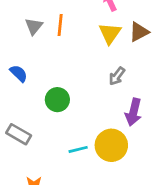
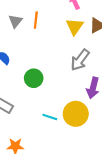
gray arrow: (117, 76) -> (80, 60), size x1.5
cyan line: (78, 149) -> (50, 117), turned 32

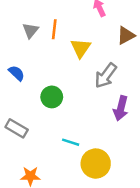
yellow triangle: (75, 27) -> (81, 48), moved
yellow circle: (76, 114) -> (96, 164), moved

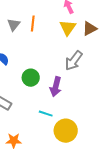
yellow triangle: (81, 48) -> (68, 28), moved
purple arrow: (121, 108) -> (56, 87), moved

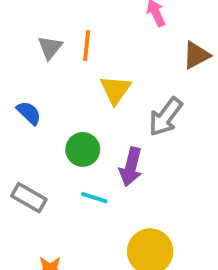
yellow triangle: (68, 28) -> (115, 90), moved
cyan line: (46, 114) -> (94, 198), moved

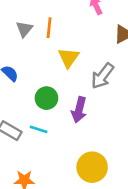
cyan line: (94, 198) -> (39, 129), moved

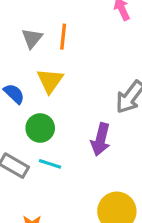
yellow triangle: (69, 58) -> (50, 81), moved
green circle: (46, 98) -> (40, 128), moved

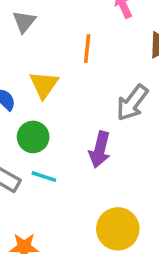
orange line: (63, 37) -> (87, 49), moved
gray triangle: (32, 38) -> (24, 22), moved

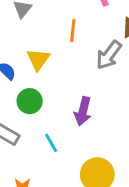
gray arrow: (132, 103) -> (109, 55), moved
cyan line: (44, 177) -> (51, 143), moved, turned 42

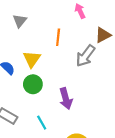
green circle: (30, 101) -> (33, 84), moved
purple arrow: (83, 111) -> (66, 98), turned -30

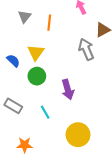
orange line: (58, 37) -> (49, 23), moved
gray arrow: (85, 56) -> (86, 49), turned 120

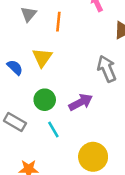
gray arrow: (86, 49) -> (107, 69), moved
green circle: (37, 76) -> (45, 100), moved
purple arrow: (68, 89) -> (81, 102), turned -102

